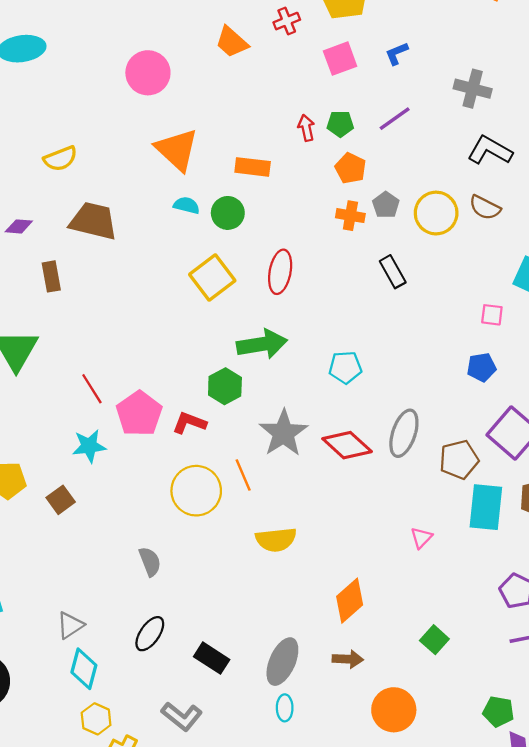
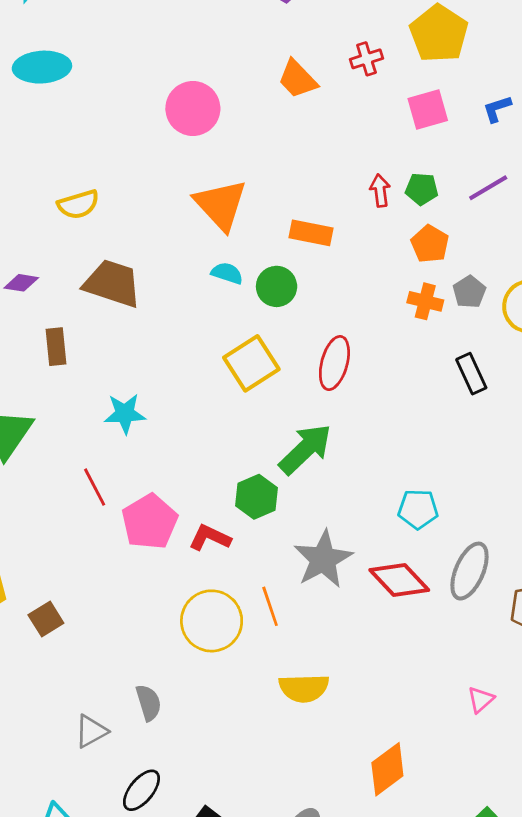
green arrow: (262, 344) -> (305, 449), turned -39
cyan pentagon: (345, 367) -> (418, 509), moved
cyan star: (89, 446) -> (125, 414), moved
gray triangle: (70, 625) -> (91, 731), moved

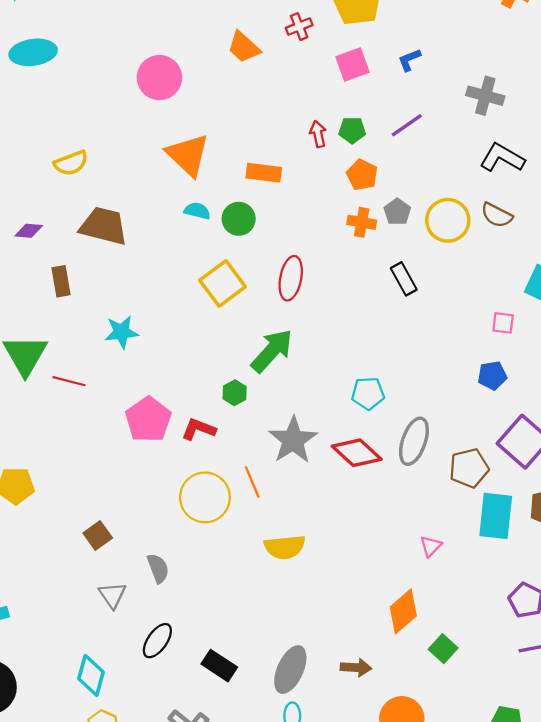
red line: (95, 487) -> (69, 381), moved, turned -44
green hexagon: (256, 497) -> (235, 393), size x0.7
brown square: (46, 619) -> (98, 536), moved
gray triangle: (91, 731) -> (112, 595), turned -32
orange diamond: (387, 769) -> (403, 611), moved

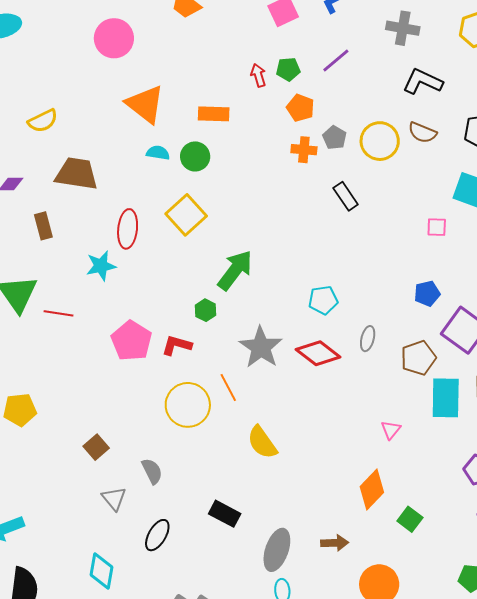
red ellipse: (291, 278) -> (128, 229), moved
blue pentagon: (492, 375) -> (427, 293), moved
gray ellipse: (414, 441) -> (368, 339), size x0.6
yellow semicircle: (285, 547) -> (262, 442), turned 66
black rectangle: (219, 666) -> (225, 514), moved

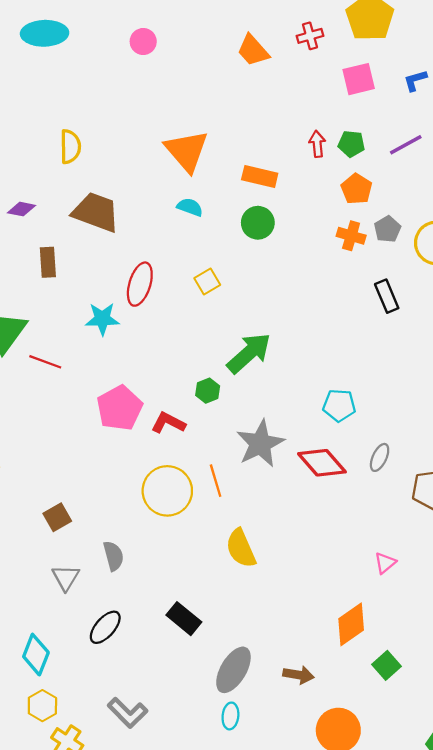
pink circle: (114, 38) -> (143, 42), moved, size x0.6
yellow semicircle: (43, 121) -> (70, 147), turned -76
green circle: (195, 156) -> (258, 223), moved
yellow square: (186, 215) -> (207, 282), size x0.6

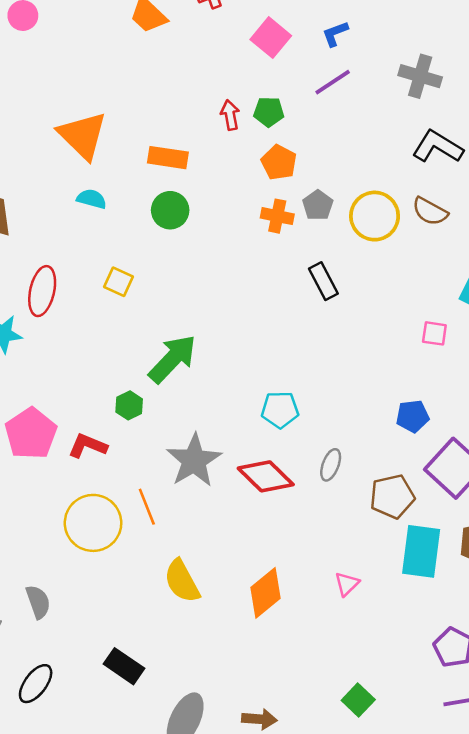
pink square: (359, 79) -> (271, 38), turned -32
purple line: (406, 145) -> (333, 82), moved
yellow square: (207, 282) -> (118, 282), turned -30
orange diamond: (351, 624) -> (265, 593), moved

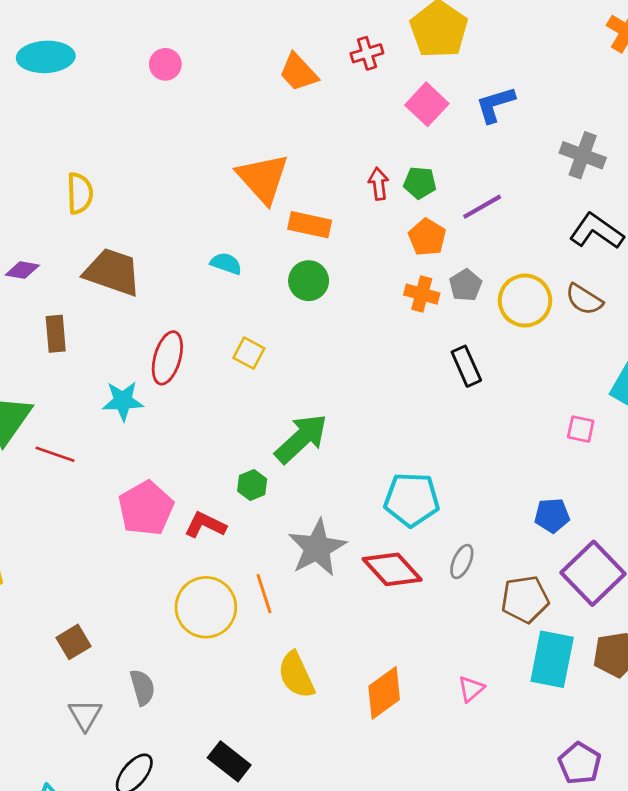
blue L-shape: (335, 34) -> (495, 104), size x1.4
purple line: (333, 82) -> (482, 207), moved
orange triangle: (83, 135) -> (263, 178), moved
cyan pentagon: (280, 410) -> (412, 500), size x1.4

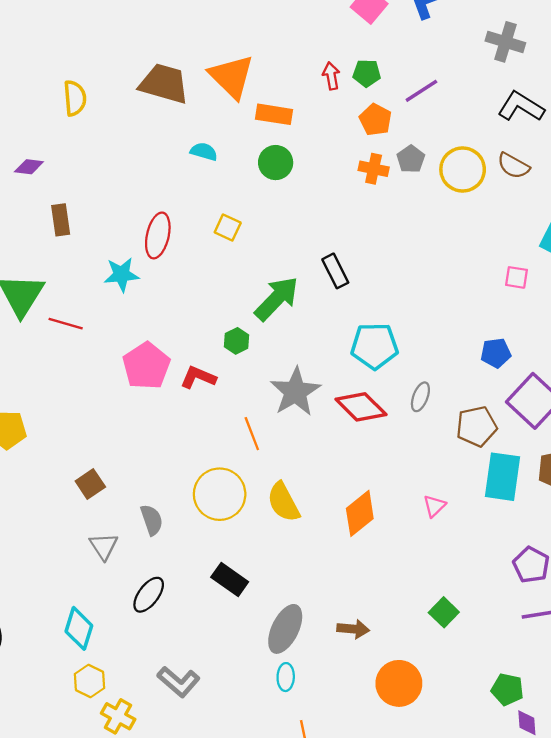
brown trapezoid: (112, 272) -> (164, 84), moved
black rectangle: (466, 366) -> (335, 271), moved
yellow circle: (206, 607) -> (220, 494), moved

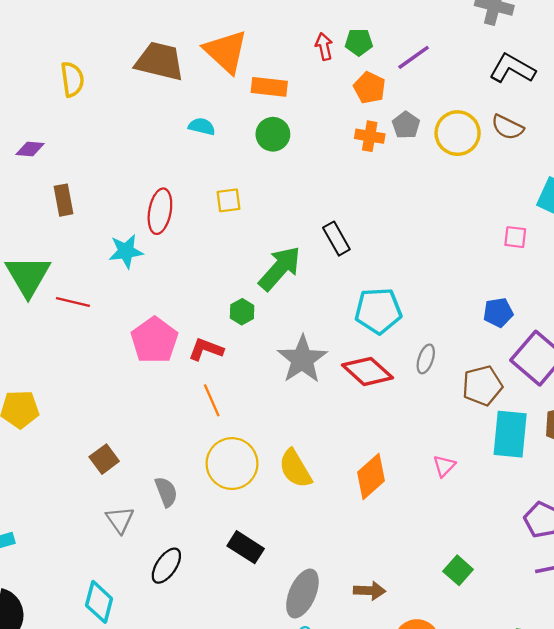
yellow square: (228, 228) -> (228, 200), turned -30
orange line: (252, 434) -> (212, 400), moved

